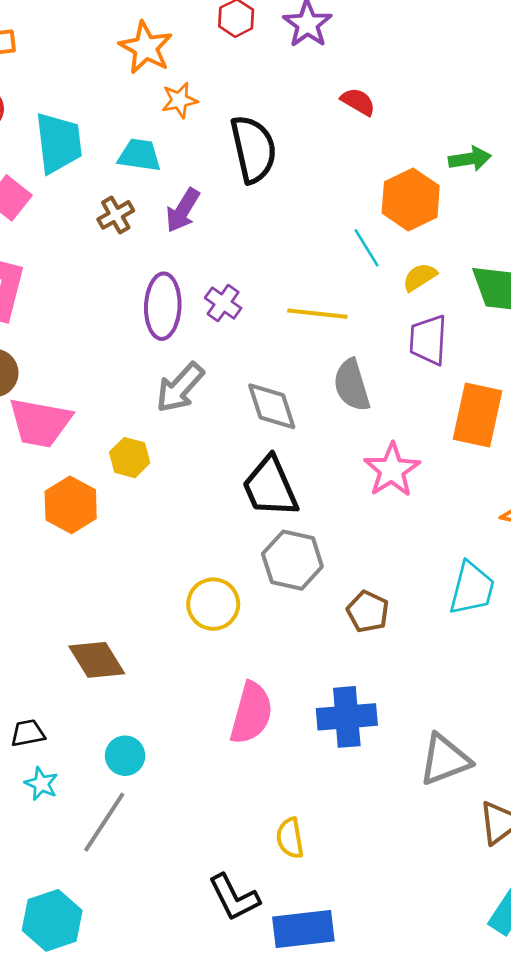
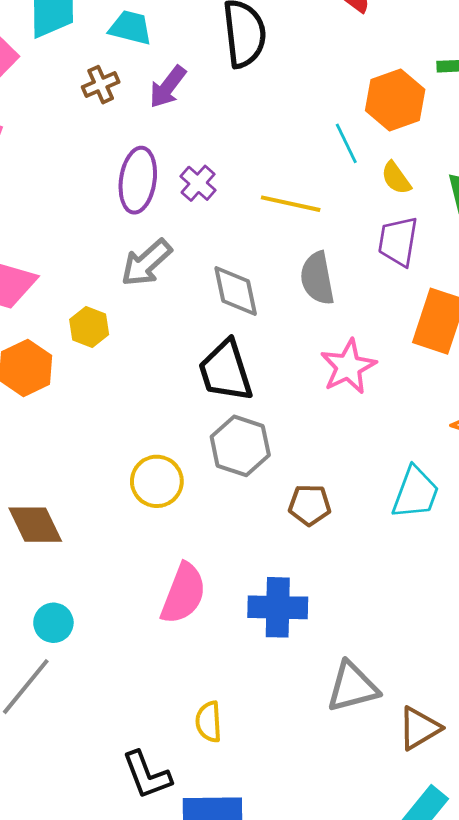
yellow semicircle: (420, 277) -> (396, 178), turned -99
brown pentagon: (368, 612) -> (310, 505), turned -30
gray triangle: (445, 760) -> (352, 687), moved

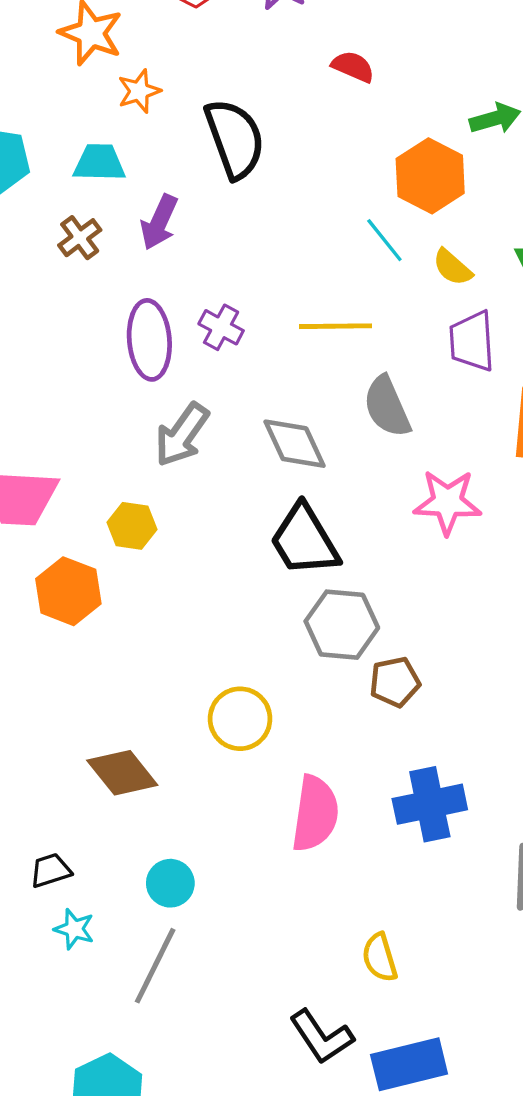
pink star: (348, 367) -> (447, 502), turned -30
yellow circle: (157, 481) -> (240, 719), moved
brown pentagon: (310, 505) -> (395, 682), moved

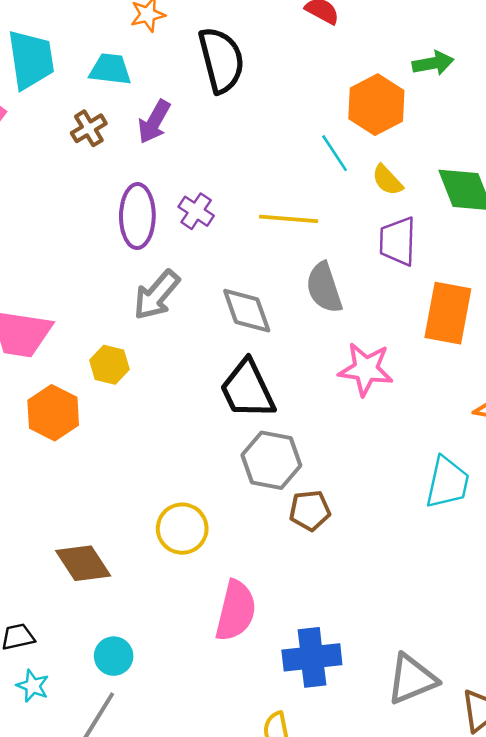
blue cross: (430, 804) -> (312, 657), moved

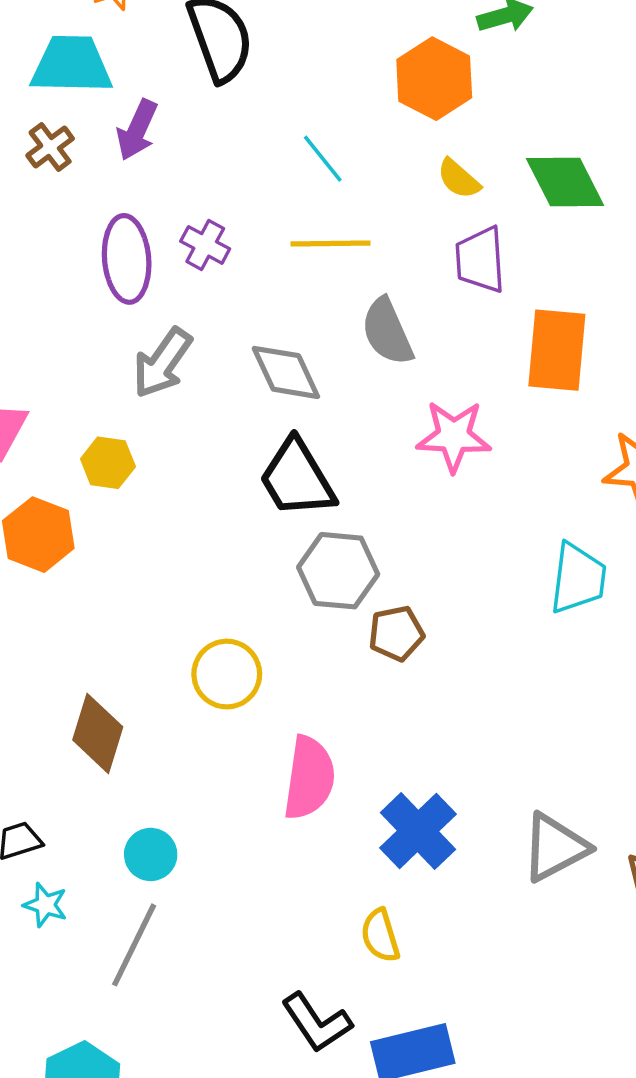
cyan trapezoid: (110, 69) -> (71, 65), size x1.4
cyan line: (335, 153) -> (323, 159), moved
brown diamond: (83, 563) -> (98, 733), turned 56
blue cross: (312, 657) -> (418, 831), turned -32

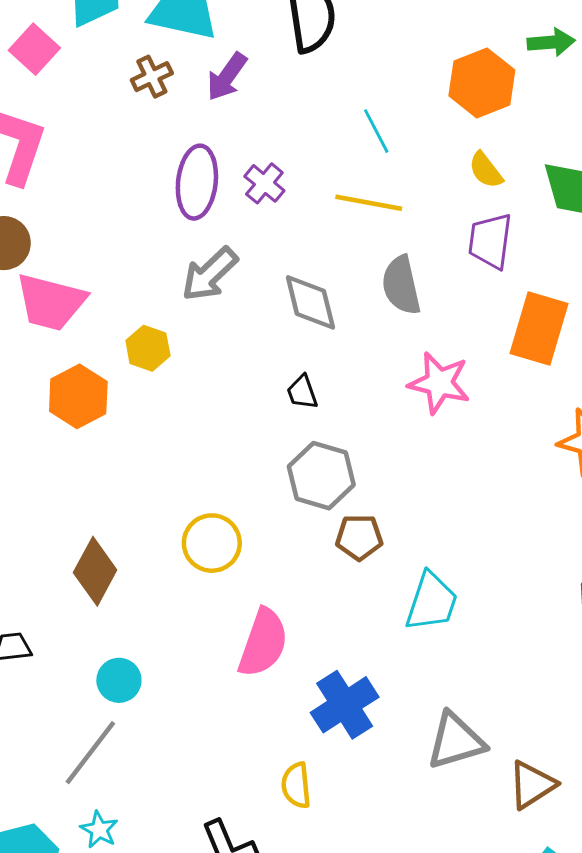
black trapezoid: (297, 478) -> (302, 392), size x0.5
cyan trapezoid: (578, 578) -> (432, 602), moved
cyan star: (45, 905) -> (99, 830), moved

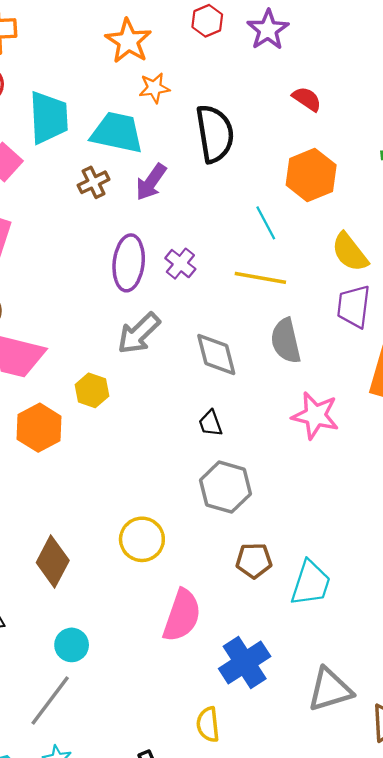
orange hexagon: (482, 83) -> (311, 175), moved
yellow semicircle: (486, 170) -> (350, 252), size x1.4
brown pentagon: (359, 537) -> (254, 560), moved

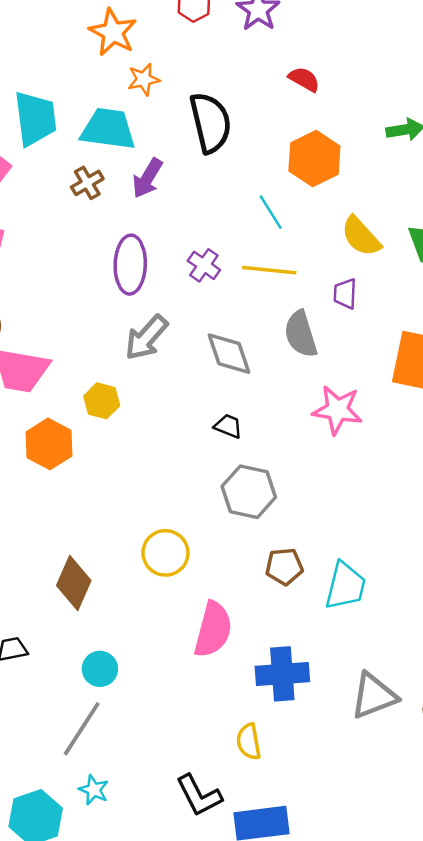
purple cross: (180, 264) -> (204, 265), moved
purple trapezoid: (354, 306) -> (345, 294), moved, size x0.7
black trapezoid: (210, 423) -> (228, 426), turned 136
blue cross: (245, 662) -> (282, 674), turned 33

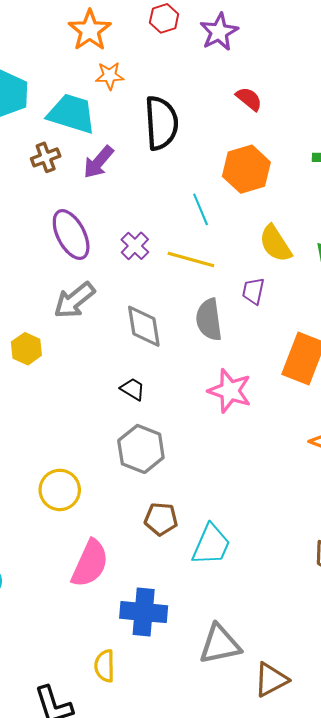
purple ellipse: (130, 265) -> (71, 235), turned -39

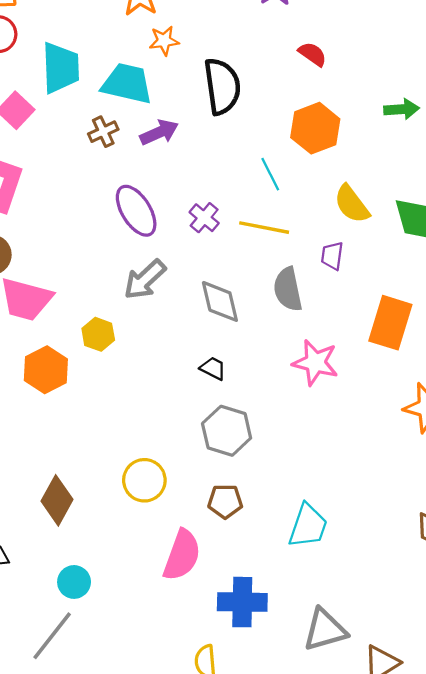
purple arrow: (99, 162) -> (159, 132), turned -150
brown pentagon: (161, 519) -> (225, 501), moved

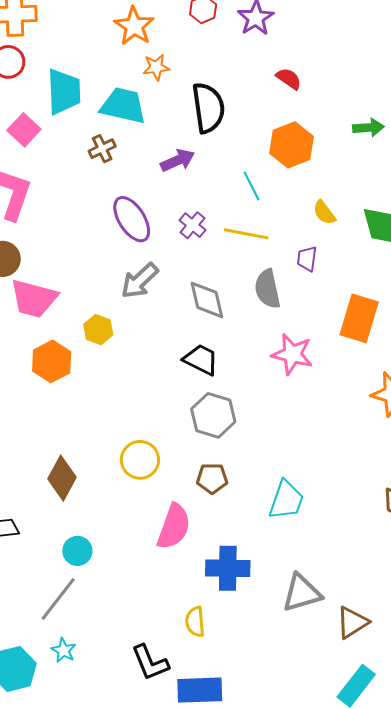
purple arrow: (159, 132) -> (178, 160), moved
yellow semicircle: (352, 204) -> (324, 213), size x0.7
black trapezoid: (213, 368) -> (201, 360), size x1.5

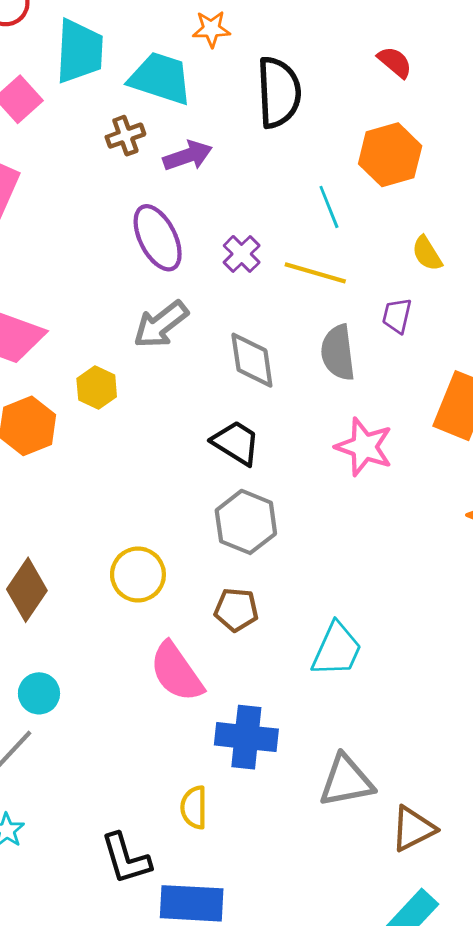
purple arrow: (178, 160) -> (188, 156), moved
pink semicircle: (174, 527) -> (176, 672), turned 120

